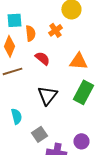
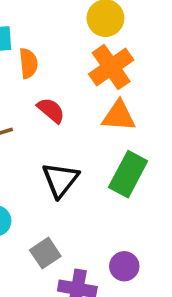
orange cross: (55, 30) -> (111, 67), moved, size x1.6

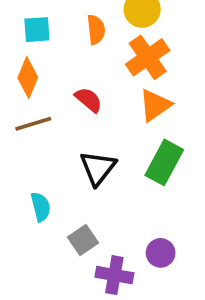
orange semicircle: (28, 63) -> (96, 30), moved
orange triangle: (119, 116) -> (155, 105), turned -39

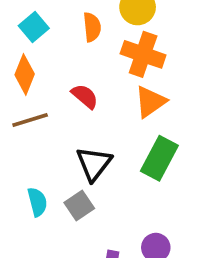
cyan square: (37, 30) -> (34, 27), turned -36
orange cross: (148, 57) -> (143, 54), turned -36
gray square: (83, 240) -> (79, 206), moved

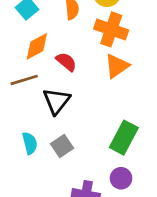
orange diamond: (25, 74) -> (37, 46), moved, turned 40
green rectangle: (159, 158) -> (124, 138), moved
black triangle: (94, 164) -> (56, 101), moved

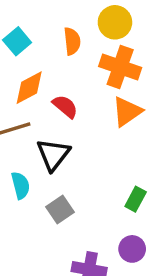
green rectangle: (124, 138) -> (136, 199), size x0.6
cyan semicircle: (30, 143) -> (21, 185), moved

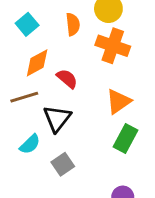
orange triangle: (127, 112) -> (118, 101), moved
cyan semicircle: (21, 185) -> (30, 144), turned 60
green rectangle: (136, 199) -> (126, 139), moved, size x1.4

